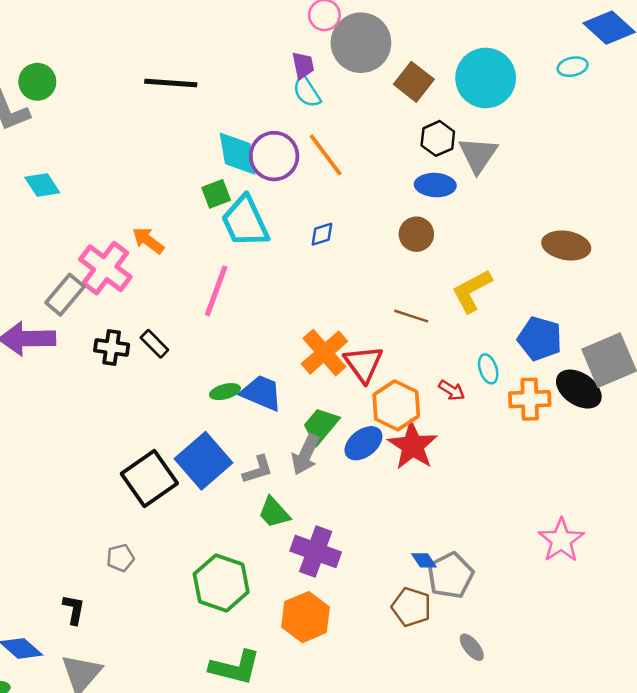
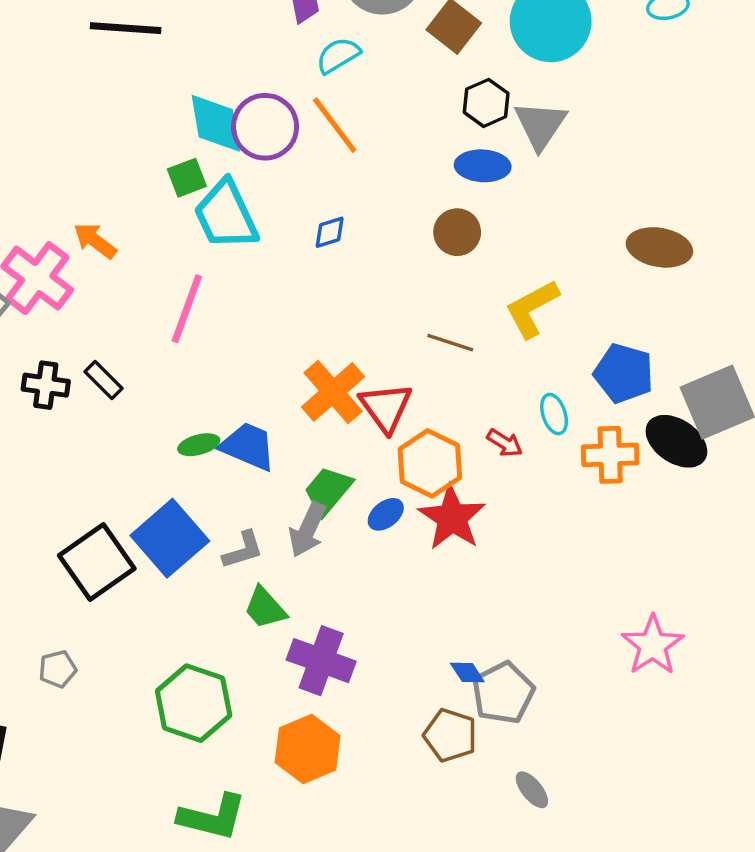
cyan semicircle: (307, 92) -> (338, 55), moved, turned 92
blue ellipse: (363, 443) -> (386, 514), size x0.7

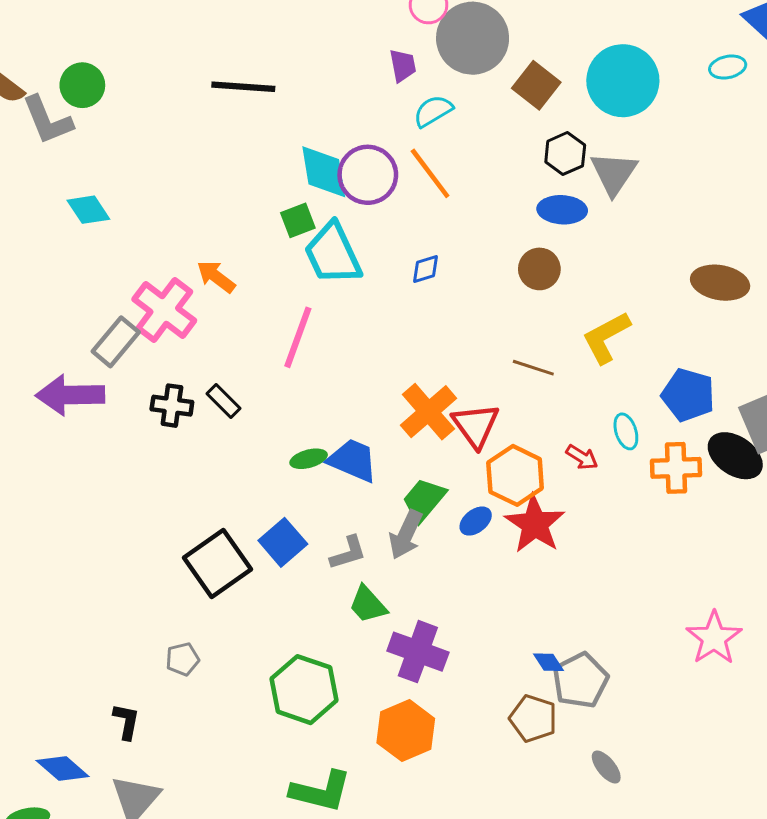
blue square: (170, 538) -> (283, 542), size x0.7

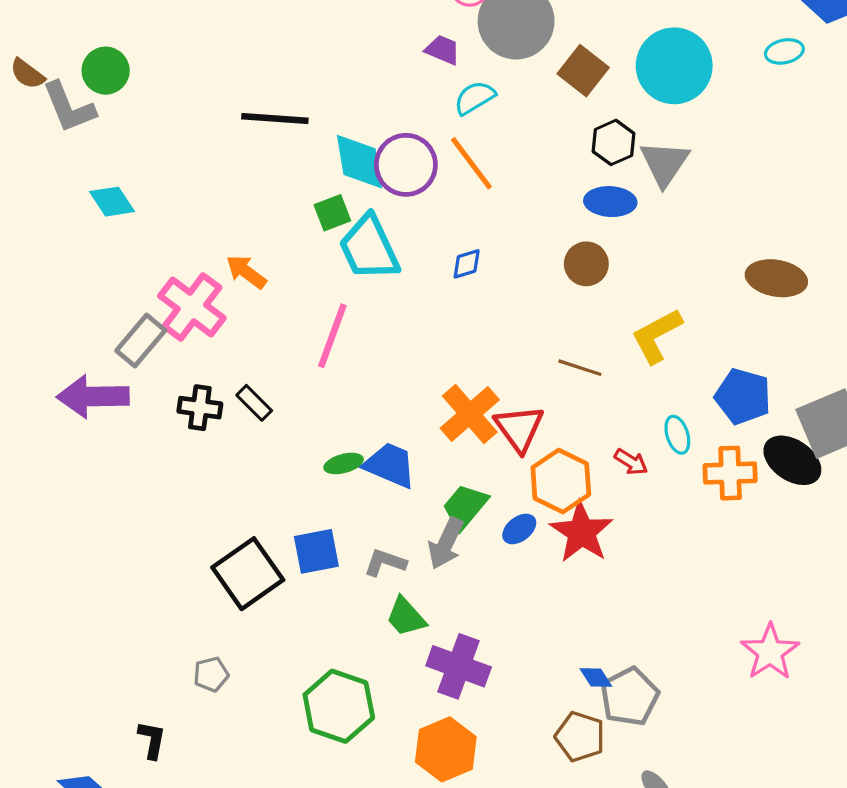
purple trapezoid: (403, 65) -> (443, 50), turned -56
black line: (243, 87) -> (275, 119), moved
blue square: (283, 542) -> (316, 551), turned 30
gray L-shape: (348, 553) -> (385, 563), turned -144

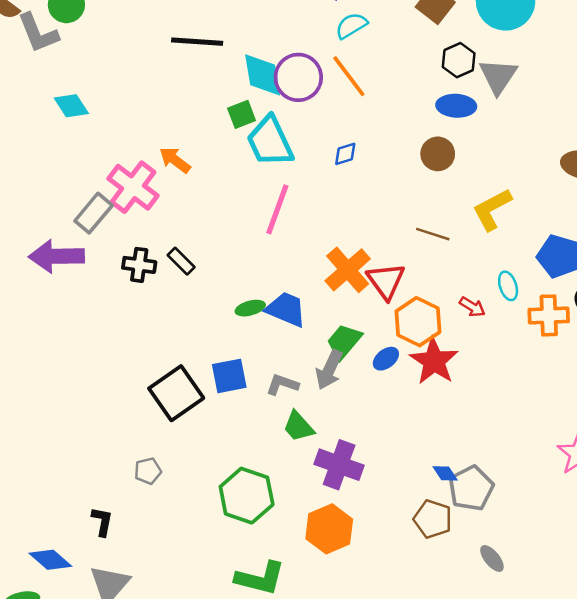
pink line: (332, 336) -> (277, 209), moved

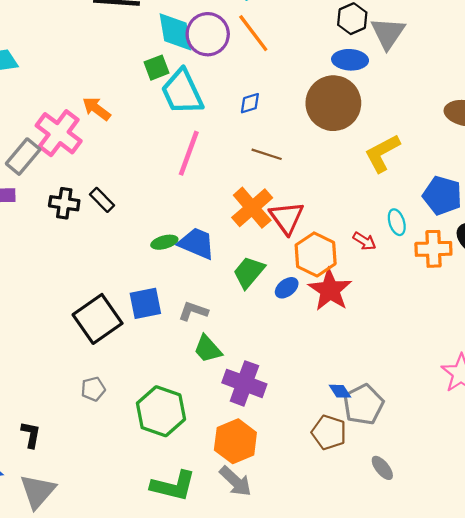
brown circle: (438, 154) -> (333, 103), size x1.8
brown line: (433, 234) -> (267, 154), moved
gray arrow: (329, 370) -> (235, 481), moved, turned -72
gray pentagon: (148, 471) -> (93, 389), moved

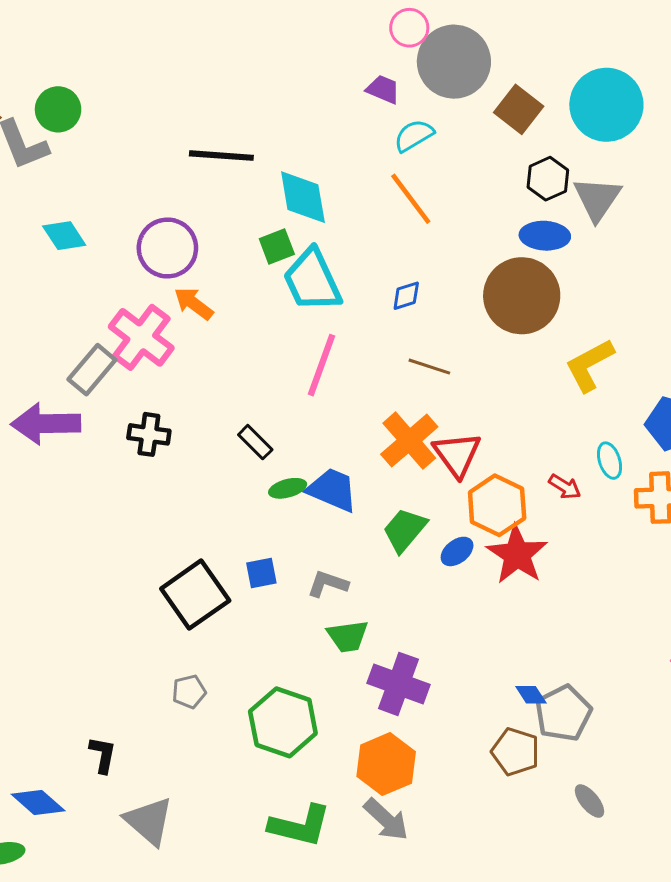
purple circle: (208, 34) -> (167, 248), moved
black rectangle: (102, 200) -> (255, 442), moved
blue square: (145, 303) -> (261, 573), size x0.7
green trapezoid: (208, 349) -> (348, 636), turned -56
gray triangle: (38, 491) -> (149, 821), moved, turned -30

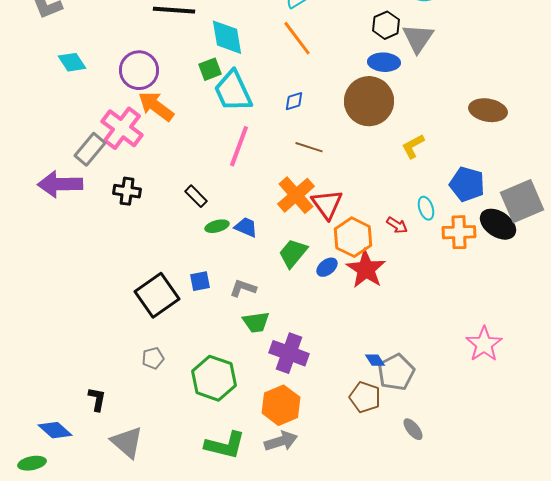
orange arrow: (194, 303) -> (156, 106), size x1.4
yellow L-shape: (589, 365) -> (413, 146), size x0.7
blue trapezoid: (332, 490) -> (246, 227), size x0.7
gray arrow: (386, 819) -> (281, 441), turned -60

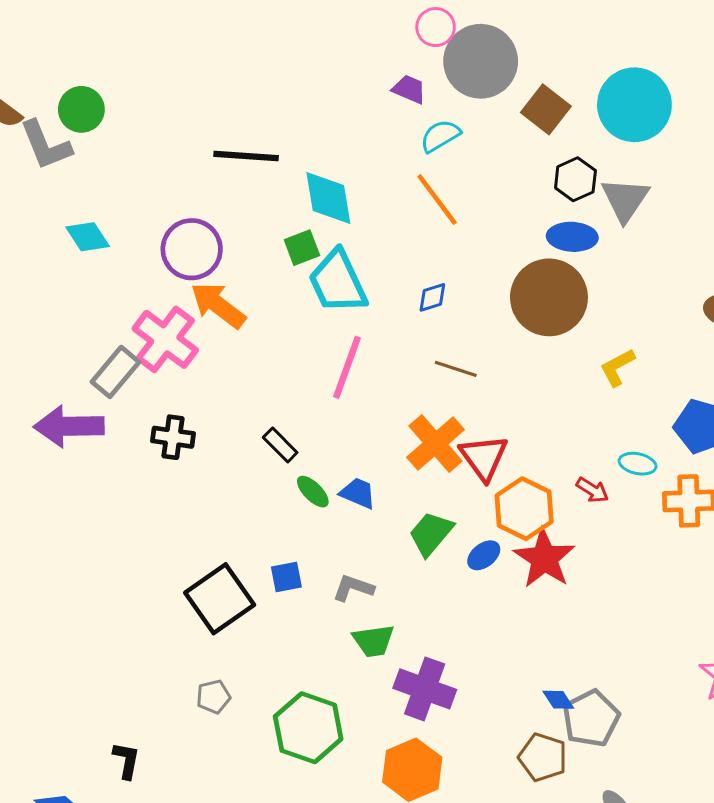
cyan ellipse: (426, 208) -> (638, 464), turned -60
green ellipse: (217, 226) -> (313, 492), turned 60

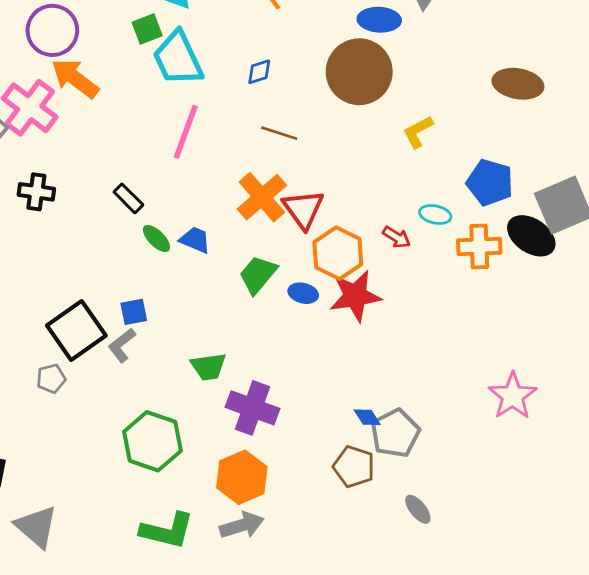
blue ellipse: (484, 555) -> (303, 293), turned 52
red star: (544, 558) -> (355, 296), turned 30
gray L-shape: (353, 588) -> (122, 345), moved, turned -57
gray pentagon: (213, 697) -> (51, 379), moved

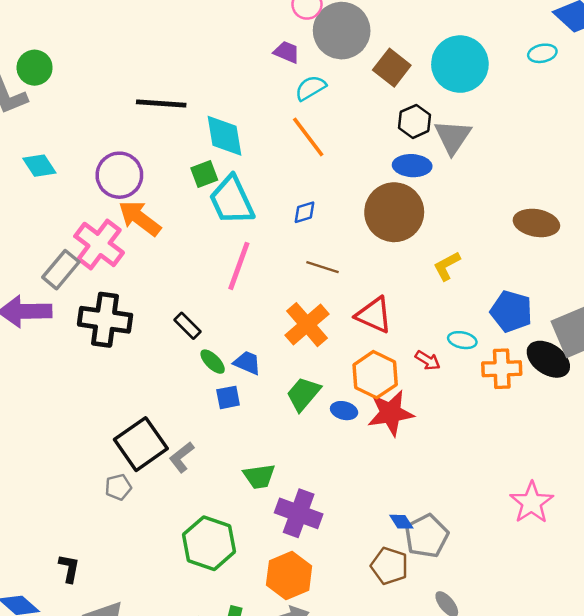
black cross: (36, 192) -> (105, 320), size x1.6
red triangle: (303, 209) -> (374, 315), moved, turned -30
blue square: (134, 312) -> (228, 397), moved

